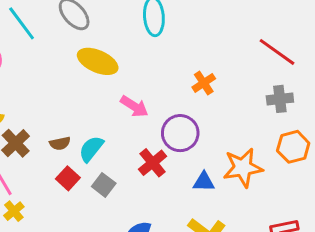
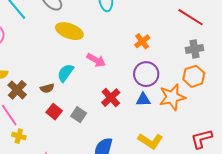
purple circle: (180, 133) -> (146, 74), moved
orange hexagon: (293, 147) -> (194, 76), moved
cyan semicircle: (91, 149) -> (65, 73), moved
blue triangle: (204, 182) -> (143, 100), moved
yellow cross: (14, 211) -> (19, 136), turned -32

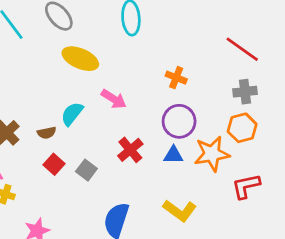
orange cross: (142, 41) -> (176, 78), turned -35
red L-shape: (201, 139) -> (246, 186), moved

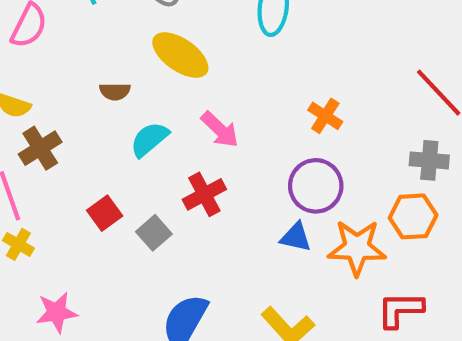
brown semicircle: (47, 133) -> (115, 91), moved
red cross: (130, 150) -> (204, 194), moved

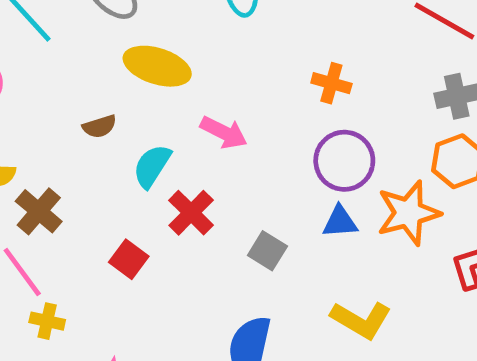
red cross: (204, 194) -> (191, 213), moved
gray square: (154, 233) -> (267, 251), moved

